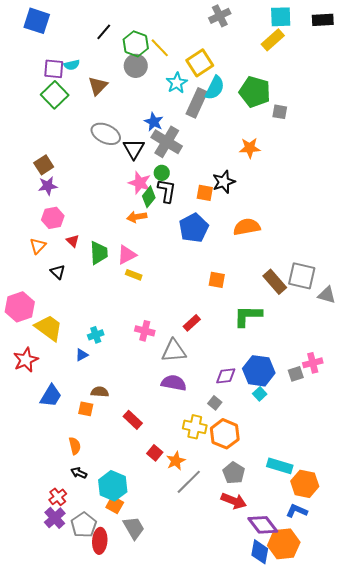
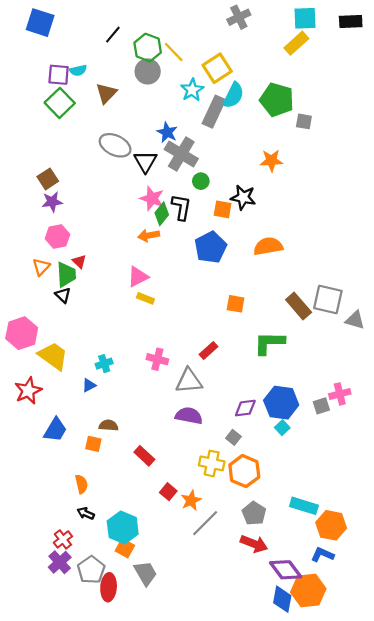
green circle: (162, 173) -> (201, 181), moved
black star: (224, 182) -> (243, 197), turned 30
green trapezoid: (99, 253) -> (66, 275), moved

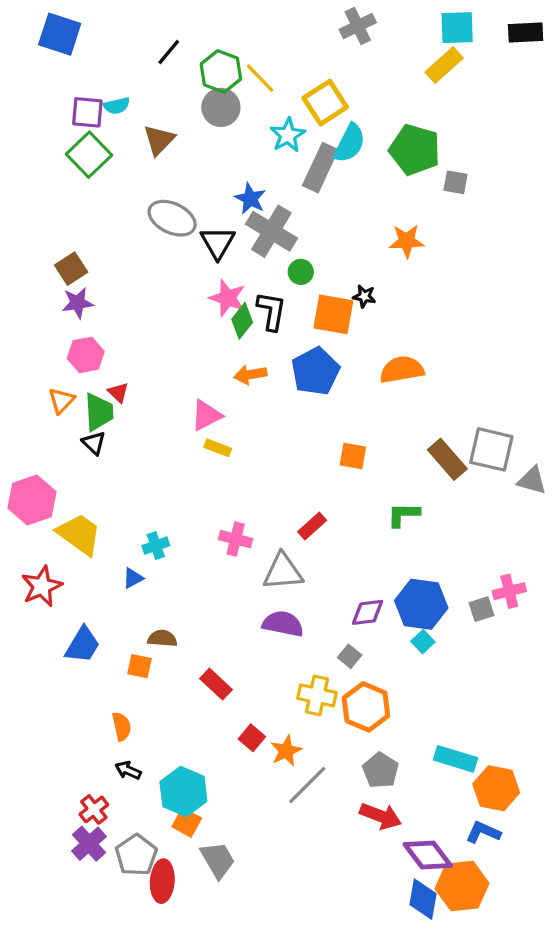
black star: (243, 197) -> (364, 296), size x0.6
orange square: (223, 209) -> (333, 314), size x1.5
orange arrow: (149, 235) -> (250, 375), moved
green L-shape: (269, 343) -> (403, 515), size x0.7

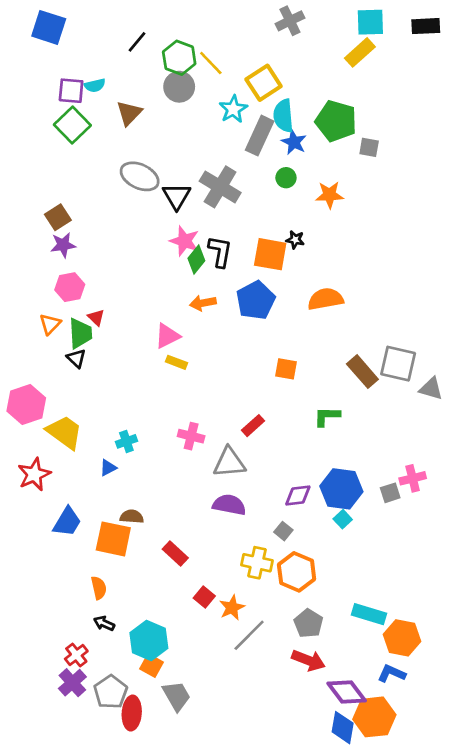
cyan semicircle: (350, 143) -> (283, 116), turned 148
blue star: (250, 199) -> (294, 142), moved
green circle: (301, 272) -> (286, 178), moved
orange square: (139, 666) -> (113, 539), size x1.8

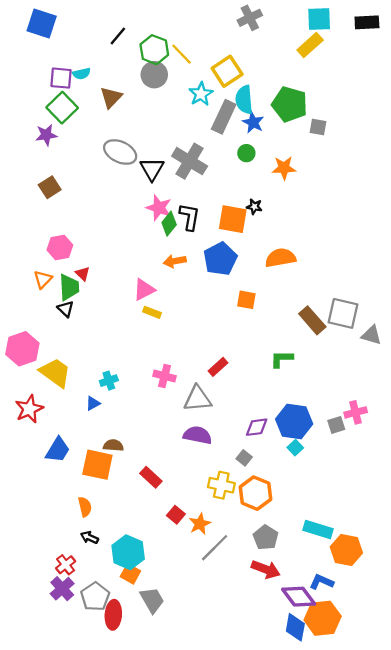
purple star: (63, 245) -> (46, 135), moved
orange square: (286, 369) -> (246, 300), moved
blue L-shape: (391, 673) -> (321, 582), moved

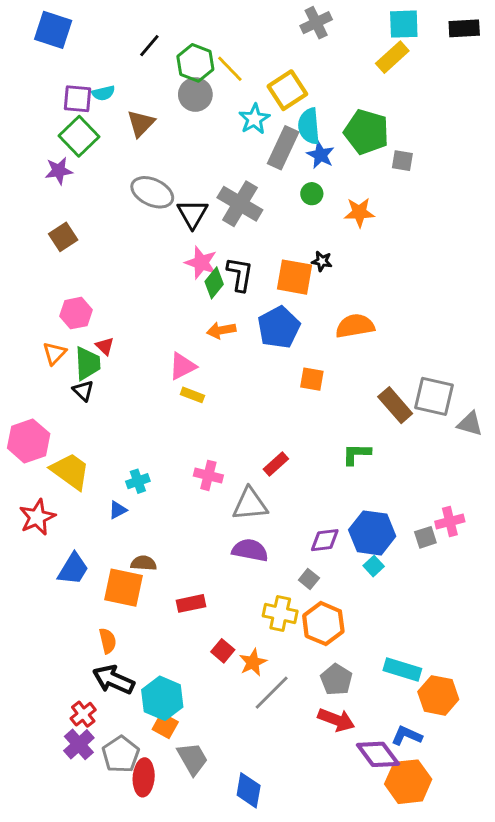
red rectangle: (151, 477) -> (191, 603), turned -55
black arrow: (89, 537) -> (113, 680), size x1.8
blue diamond: (295, 627) -> (249, 790), moved

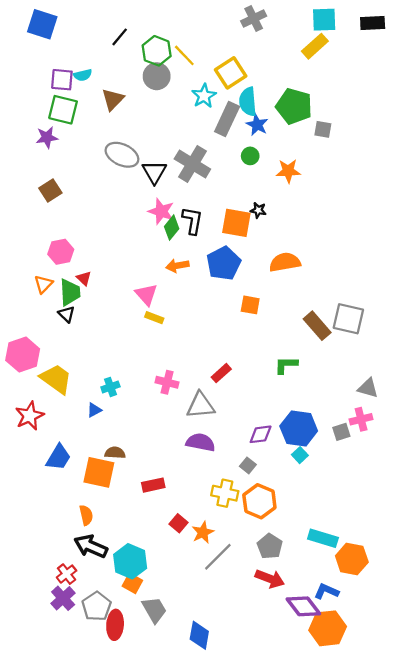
green square: (79, 136) -> (63, 110), turned -32
pink triangle: (182, 366) -> (146, 295), turned -45
gray triangle: (470, 424) -> (368, 388), moved

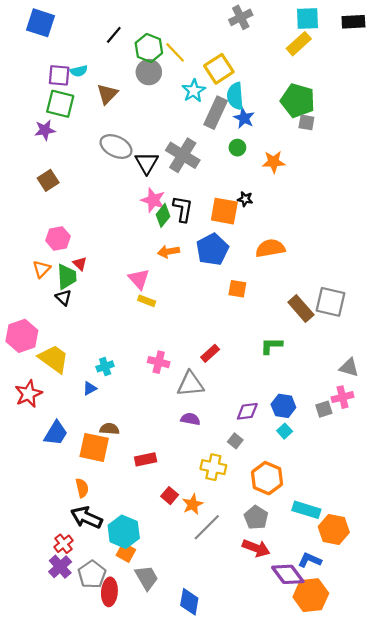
green pentagon: (294, 106) -> (298, 101), moved
blue hexagon: (299, 429) -> (283, 406), size x0.7
purple semicircle: (201, 442) -> (190, 419), size x0.7
orange hexagon: (259, 501) -> (267, 478), moved

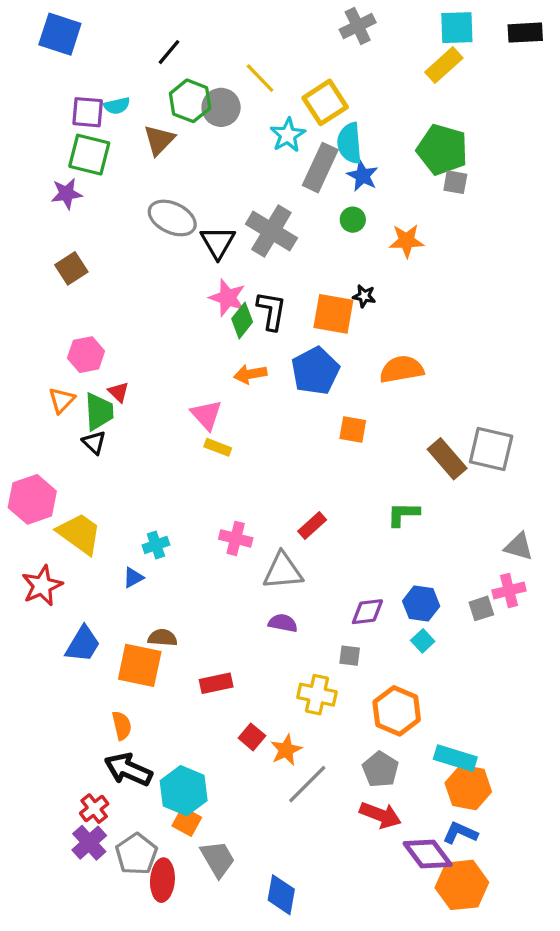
green hexagon: (149, 48) -> (190, 101), moved
gray square: (235, 441) -> (350, 656), turned -32
orange hexagon: (334, 530) -> (468, 787), moved

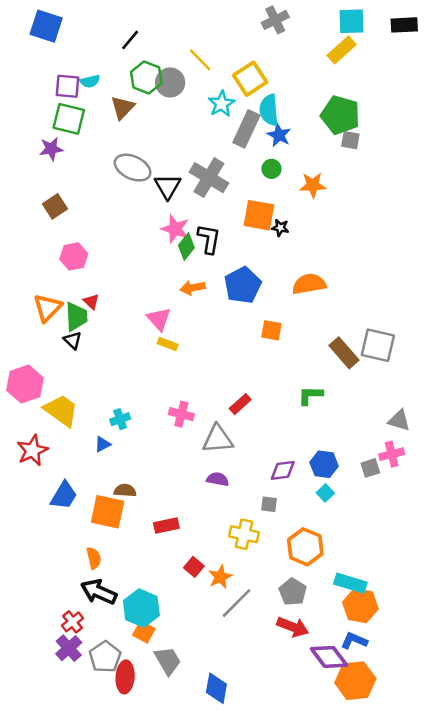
orange square: (333, 314) -> (259, 215), moved
pink hexagon: (86, 355) -> (74, 256), moved
orange triangle: (62, 400) -> (47, 308), size x1.4

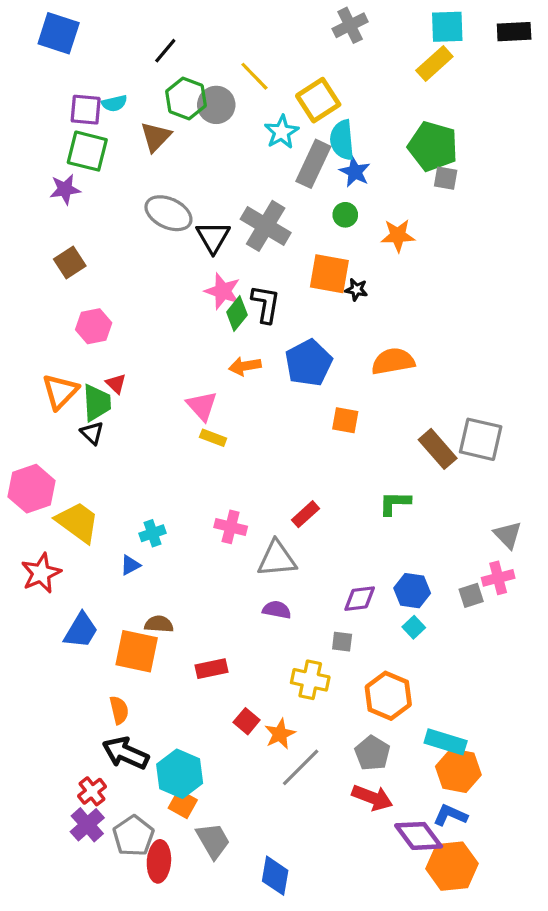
gray triangle: (399, 420) -> (508, 535), turned 30

